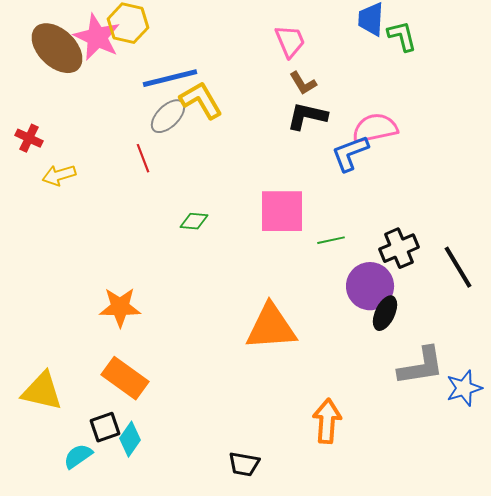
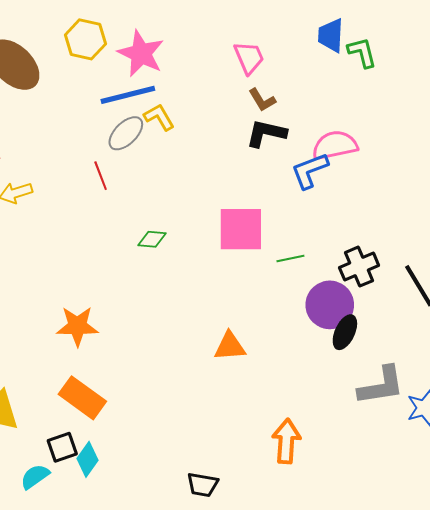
pink star: (97, 37) -> (141, 54), moved
yellow L-shape: (201, 100) -> (159, 117), size x0.7
orange triangle: (271, 327) -> (230, 346), size x0.6

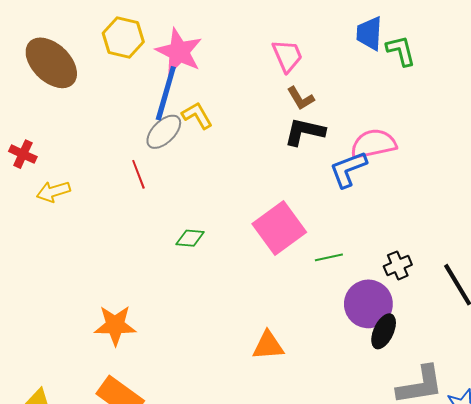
blue line: (128, 95) -> (166, 93), turned -60
pink square: (241, 229) -> (279, 228), turned -36
black cross: (359, 267) -> (398, 265), size x0.7

